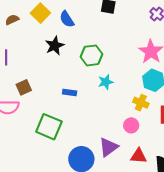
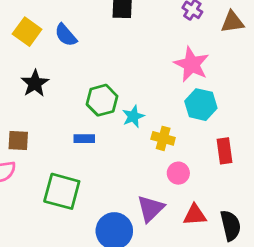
black star: (55, 46) -> (35, 83), moved
green hexagon: (92, 55) -> (102, 100), moved
brown square: (24, 87) -> (18, 140), turned 35
yellow cross: (141, 103) -> (163, 138), moved

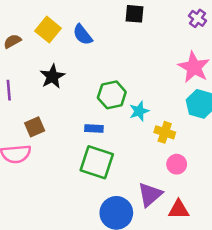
brown square: (18, 140) -> (35, 127), turned -30
green square: (62, 191) -> (97, 162), moved
red triangle: (195, 215) -> (179, 210), moved

